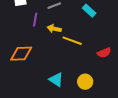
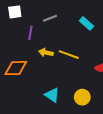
yellow arrow: (54, 29) -> (46, 52), moved

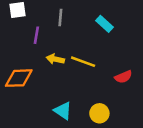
gray line: (50, 18) -> (60, 18), turned -64

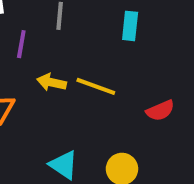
cyan rectangle: (104, 24) -> (130, 26), turned 54

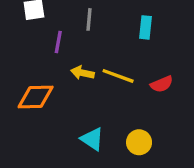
red semicircle: (160, 111) -> (162, 84), moved

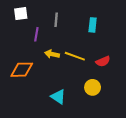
yellow circle: (139, 142) -> (93, 87), moved

